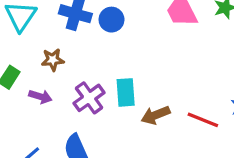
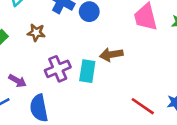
purple arrow: (40, 97) -> (17, 81), moved
brown arrow: (156, 115) -> (111, 54), moved

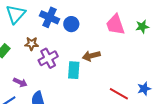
purple cross: (58, 69) -> (48, 58), moved

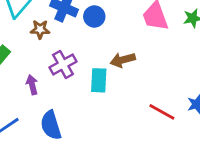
brown star: (32, 44) -> (40, 29), moved
purple arrow: (20, 82) -> (32, 85), moved, turned -128

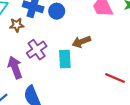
purple arrow: (32, 85) -> (15, 67), size x1.5

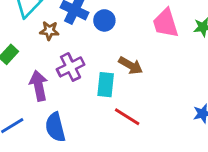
brown arrow: (81, 42) -> (131, 65), turned -138
red line: (115, 78) -> (127, 117), moved

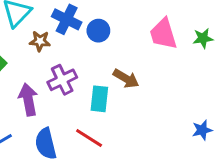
red line: (127, 117) -> (89, 138), moved

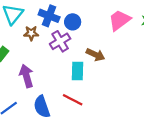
pink trapezoid: (163, 34) -> (120, 20), turned 75
purple cross: (62, 80) -> (60, 41), moved

